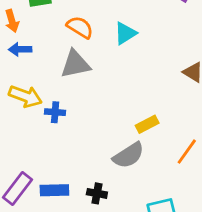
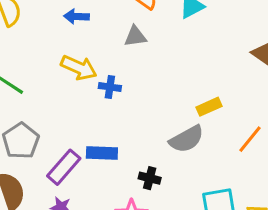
gray triangle: (75, 64) -> (135, 36), size x0.7
blue rectangle: (54, 190) -> (102, 153), moved

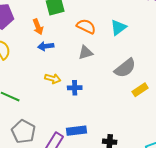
yellow arrow: (79, 68) -> (53, 79), size x0.7
gray semicircle: (187, 139) -> (125, 68), moved

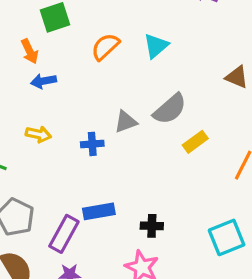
orange semicircle: (86, 26) -> (105, 47), turned -66
gray triangle: (85, 53) -> (126, 122), moved
yellow arrow: (53, 79) -> (38, 134), moved

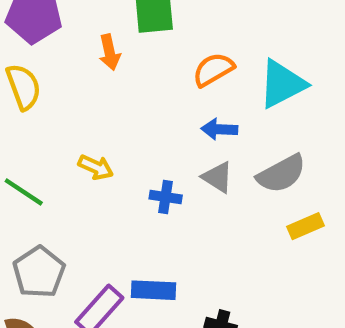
cyan triangle: (156, 46) -> (282, 84), size x1.4
blue arrow: (43, 81) -> (219, 129), moved
gray triangle: (126, 122) -> (218, 177), turned 40

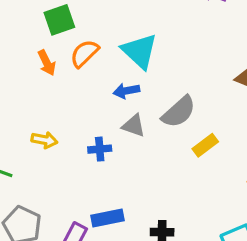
orange arrow: (110, 52) -> (47, 63), moved
orange semicircle: (213, 70) -> (84, 53), moved
cyan triangle: (282, 84) -> (140, 51), moved, turned -36

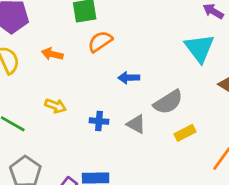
cyan triangle: (140, 51) -> (199, 48), moved
orange arrow: (47, 63) -> (52, 54), moved, turned 120
gray triangle: (134, 126) -> (136, 124), moved

